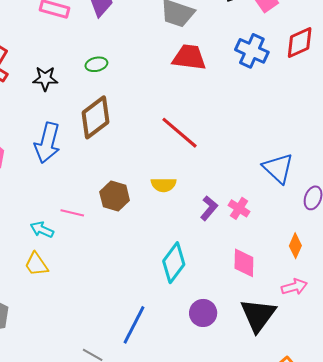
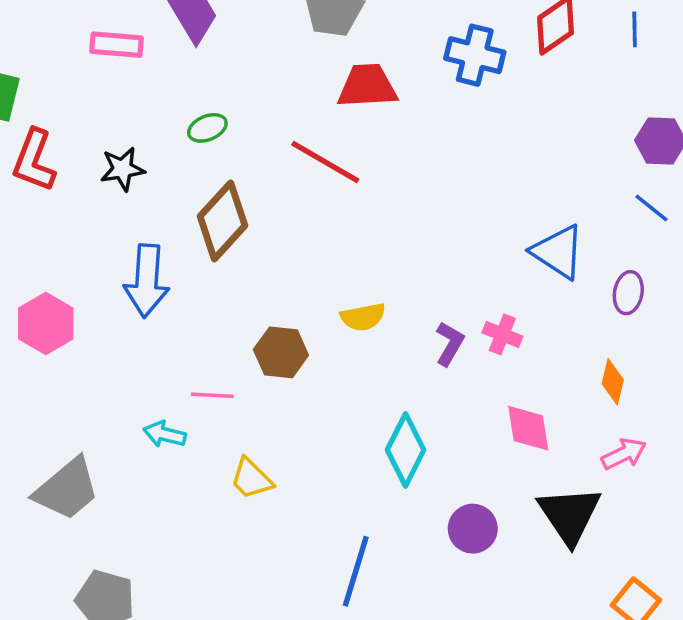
red line: (180, 133) -> (325, 162), moved
yellow trapezoid: (36, 264) -> (251, 479), moved

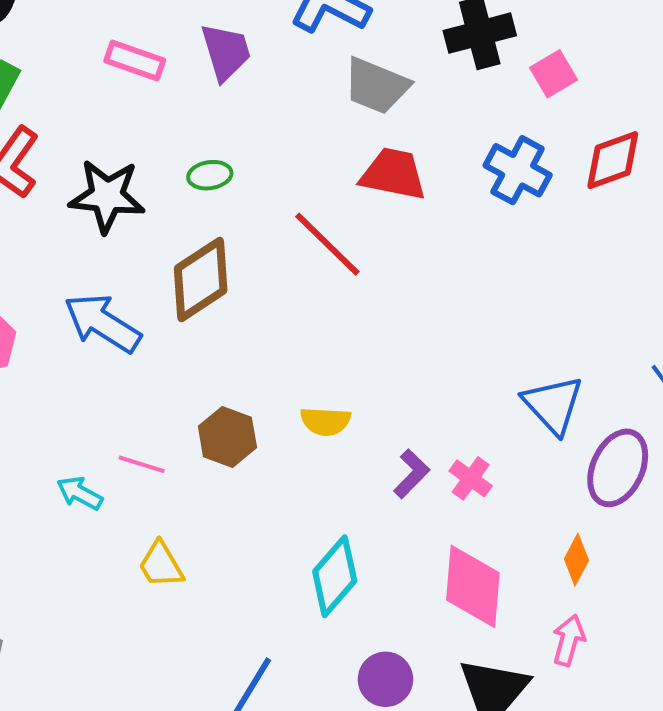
black star: (122, 169) -> (107, 196), size x1.5
blue arrow: (147, 281) -> (102, 323), turned 104
purple ellipse: (628, 293) -> (618, 468), size x1.6
pink diamond: (528, 428) -> (473, 586), size x1.4
pink arrow: (624, 454) -> (569, 640), turned -63

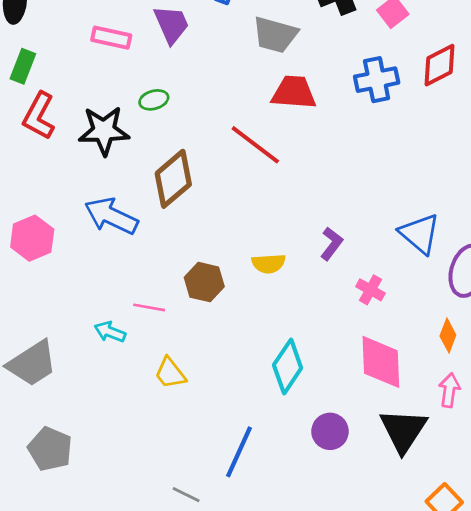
blue cross: (518, 170) -> (377, 80), turned -33
green ellipse: (210, 175) -> (154, 100), moved
purple L-shape: (411, 474) -> (332, 244), moved

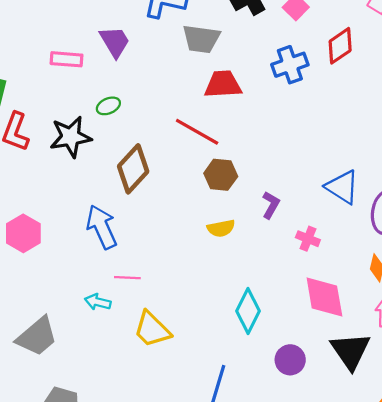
blue arrow: (111, 216) -> (102, 227), moved, turned 48
brown hexagon: (204, 282) -> (221, 175), moved
yellow trapezoid: (170, 373) -> (152, 329), size x1.4

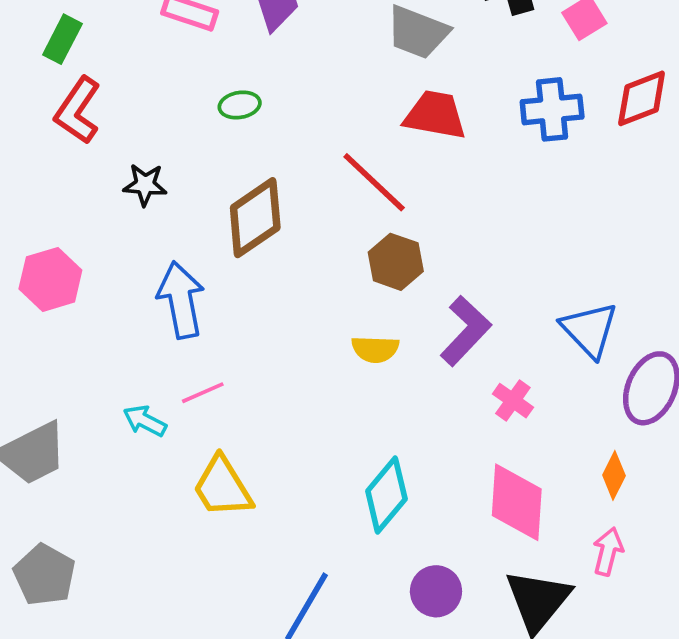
black star: (71, 137) -> (145, 185), moved, size x0.6
purple L-shape: (271, 205) -> (466, 331), size x1.5
pink line: (127, 278) -> (203, 393), turned -40

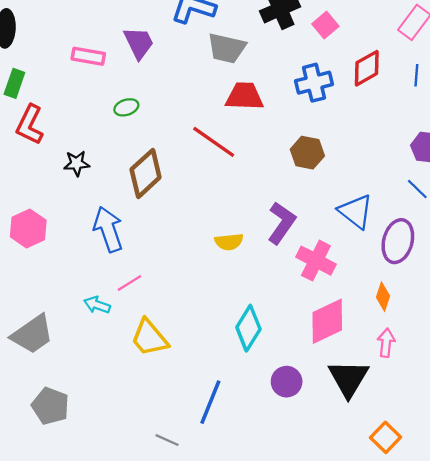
brown hexagon: (396, 262) -> (307, 153), moved
pink cross: (513, 401) -> (316, 261), size x1.6
pink diamond: (517, 502) -> (327, 321), turned 69

